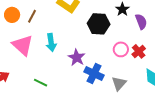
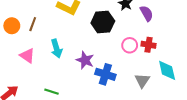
pink triangle: (23, 45) -> (27, 56), size x0.7
red cross: (139, 51) -> (149, 45), turned -32
gray triangle: (119, 83) -> (142, 81), moved

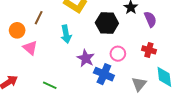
orange circle: (12, 26) -> (17, 30), moved
pink circle: (130, 45) -> (118, 54), moved
cyan arrow: (56, 49) -> (66, 34), moved

